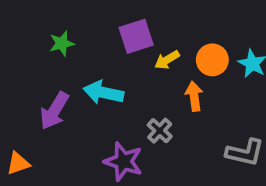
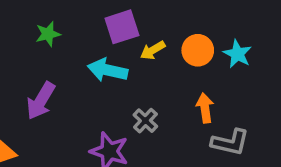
cyan arrow: (103, 93) -> (108, 70), moved
orange arrow: (194, 96) -> (205, 108), moved

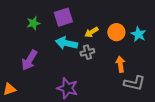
purple square: (122, 27) -> (63, 17), moved
gray cross: (145, 121) -> (87, 52), moved, turned 32

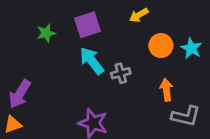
yellow arrow: (91, 32) -> (139, 15), moved
cyan arrow: (66, 43) -> (92, 61), turned 40
purple arrow: (29, 60) -> (20, 94), moved

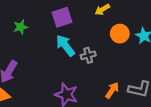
green star: (46, 33) -> (21, 27), moved
orange arrow: (166, 90) -> (112, 90), moved, turned 42

